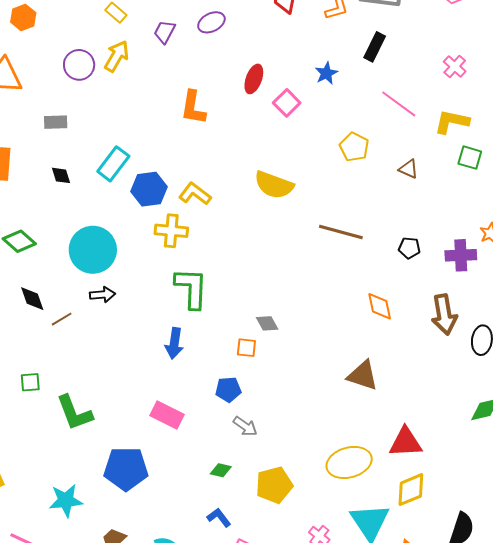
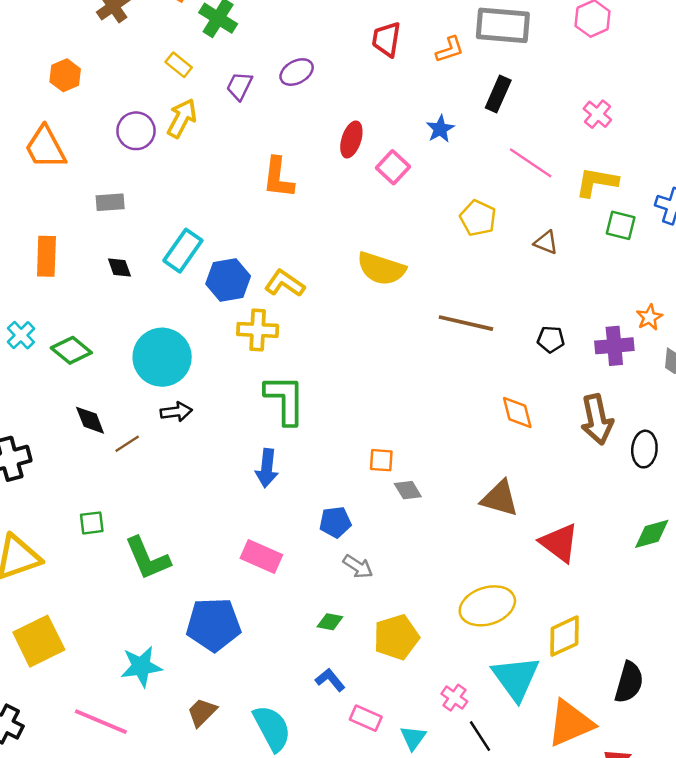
gray diamond: (267, 323) -> (408, 490), moved
orange square: (246, 348) -> (381, 460), moved
red triangle: (406, 442) -> (559, 543), moved, turned 42

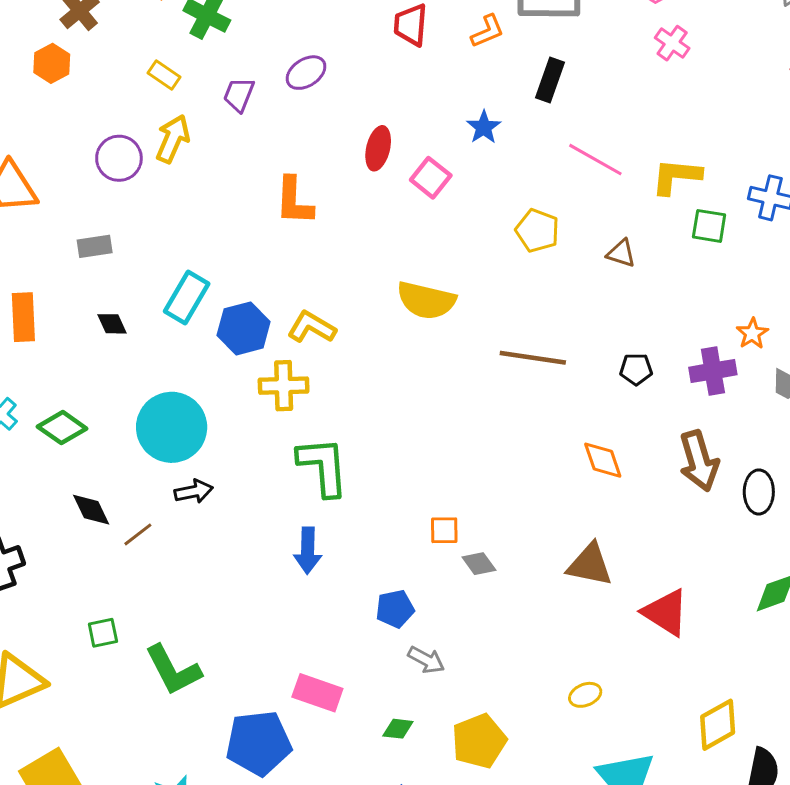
orange hexagon: (65, 75) -> (52, 63), moved
pink cross: (597, 114) -> (672, 43), moved
pink rectangle: (261, 557) -> (317, 693), moved
yellow ellipse: (487, 606) -> (585, 695), size x0.5
yellow diamond: (565, 636) -> (718, 725), moved

